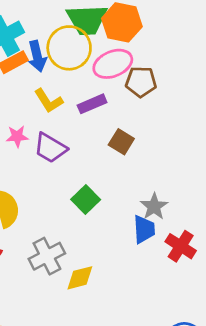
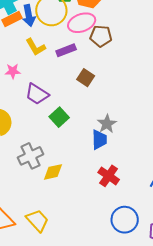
purple trapezoid: (50, 148) -> (37, 94), moved
red cross: (181, 246) -> (109, 176), moved

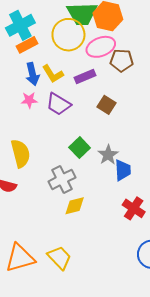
blue arrow: (29, 15) -> (33, 74), moved
purple trapezoid: (37, 94) -> (58, 104), moved
gray star: (107, 124) -> (108, 155), moved
gray cross: (30, 156) -> (62, 179), moved

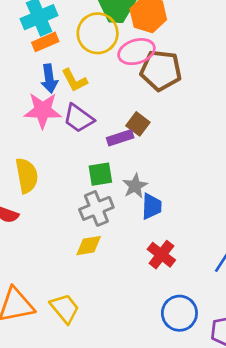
brown pentagon: (122, 60) -> (161, 70), size x1.4
purple rectangle: (85, 76) -> (120, 138), moved
pink star: (29, 100) -> (43, 110), size x1.8
green square: (80, 148) -> (100, 174), turned 30
gray cross: (62, 179) -> (96, 208), moved

